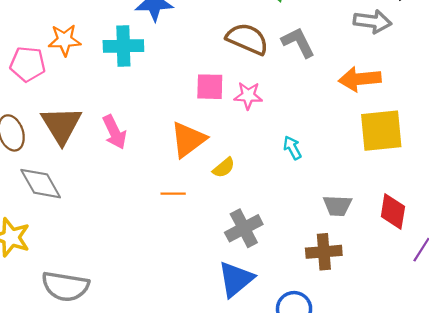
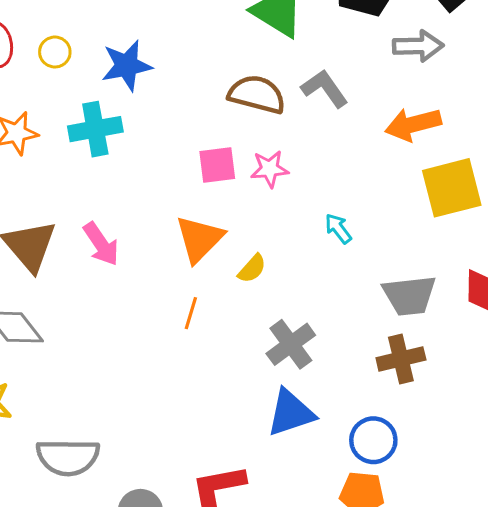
orange line: (173, 194) -> (191, 313), turned -65
gray trapezoid: (337, 206) -> (409, 295), size x1.4
blue triangle: (236, 279) -> (291, 413), turned 30

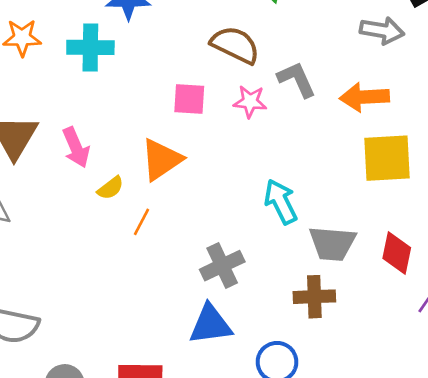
gray L-shape: (325, 89) -> (297, 79), moved
pink star: (270, 169) -> (250, 102), moved
cyan arrow: (338, 228) -> (281, 202), moved, size x1.6
yellow semicircle: (252, 269) -> (110, 188), moved

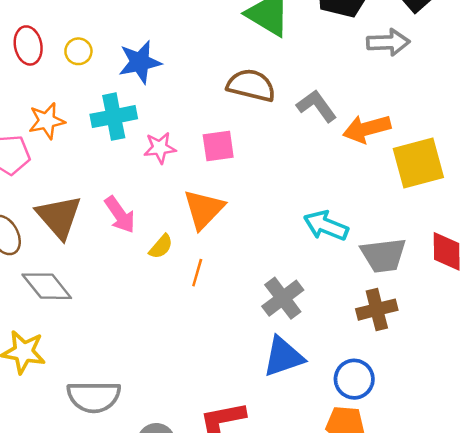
orange arrow: (364, 97) -> (367, 129), moved
pink star: (250, 102) -> (160, 148), moved
cyan arrow: (281, 202) -> (326, 226), turned -30

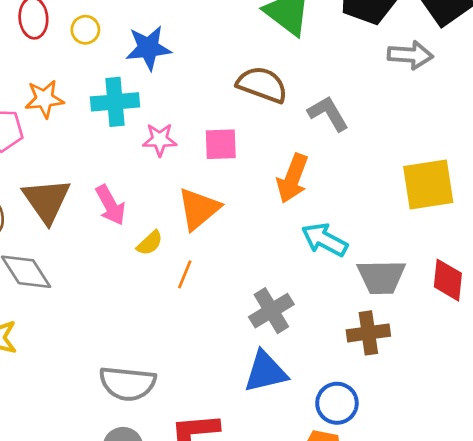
orange arrow: (367, 129) -> (293, 178), moved, turned -60
gray semicircle: (94, 397) -> (128, 383), moved

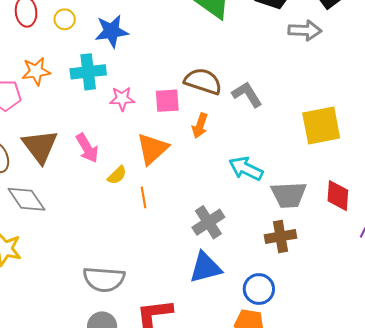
brown semicircle: (262, 85) -> (203, 81), moved
gray L-shape: (328, 113) -> (247, 94), moved
orange arrow: (293, 178) -> (200, 126), moved, size x0.7
orange line: (185, 274) -> (144, 197), turned -30

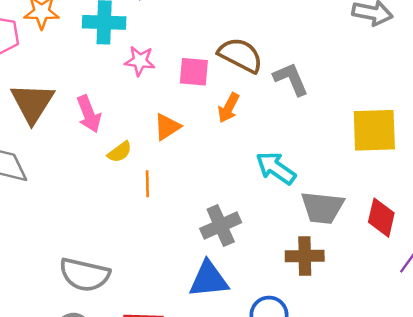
orange triangle: (152, 149) -> (167, 127), size x0.7

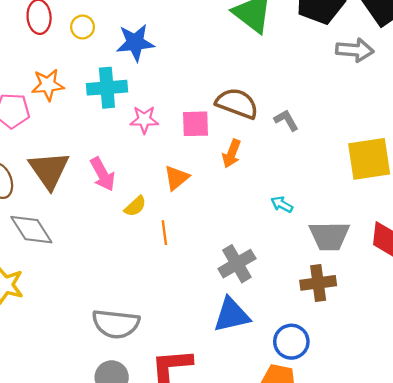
gray L-shape: (291, 79) -> (286, 120), size x0.7
cyan arrow: (276, 168) -> (282, 204), size x0.6

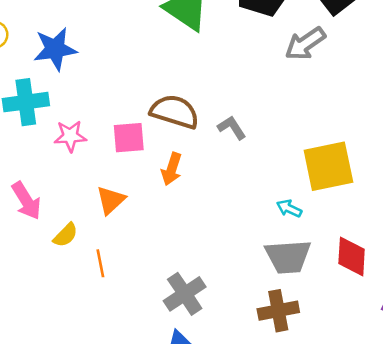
gray arrow: (355, 50) -> (305, 44), turned 144
cyan arrow: (282, 204) -> (289, 208), moved

